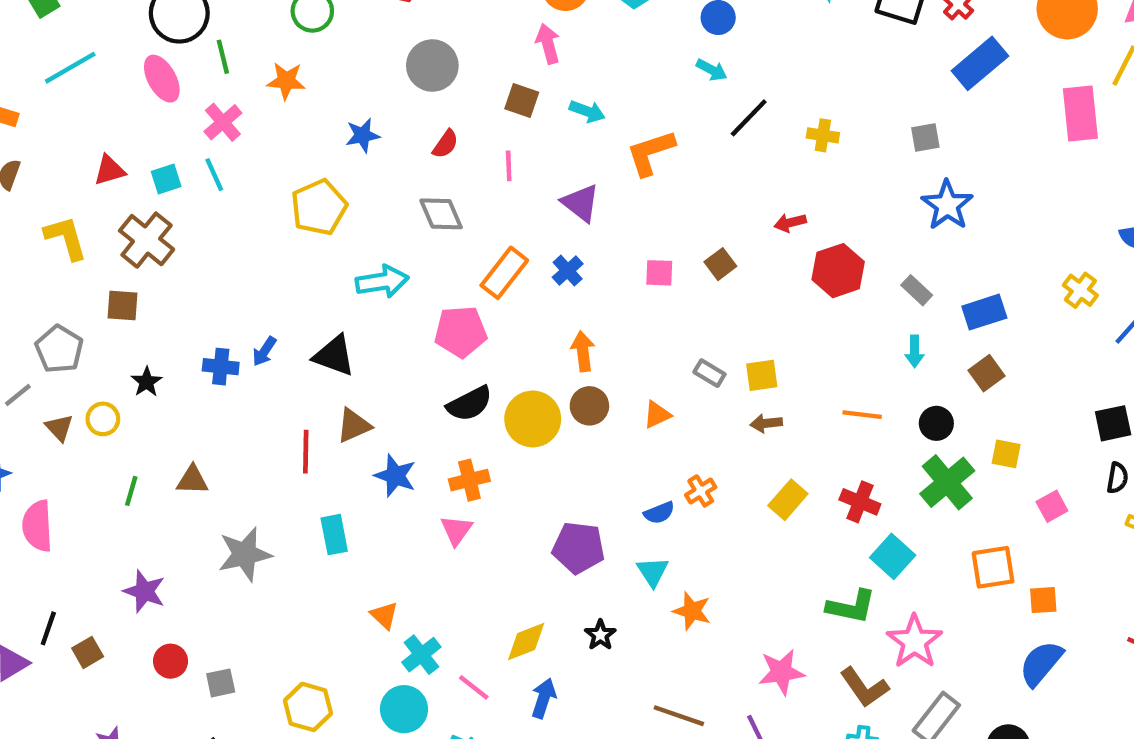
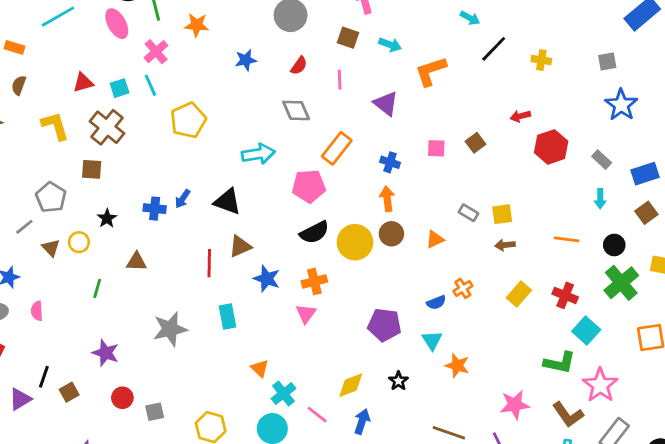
yellow pentagon: (319, 207) -> (188, 120), moved
blue cross: (568, 271) -> (390, 162), moved, turned -30
brown triangle: (192, 480) -> (136, 262), moved
pink semicircle: (37, 526) -> (37, 311), size x0.6

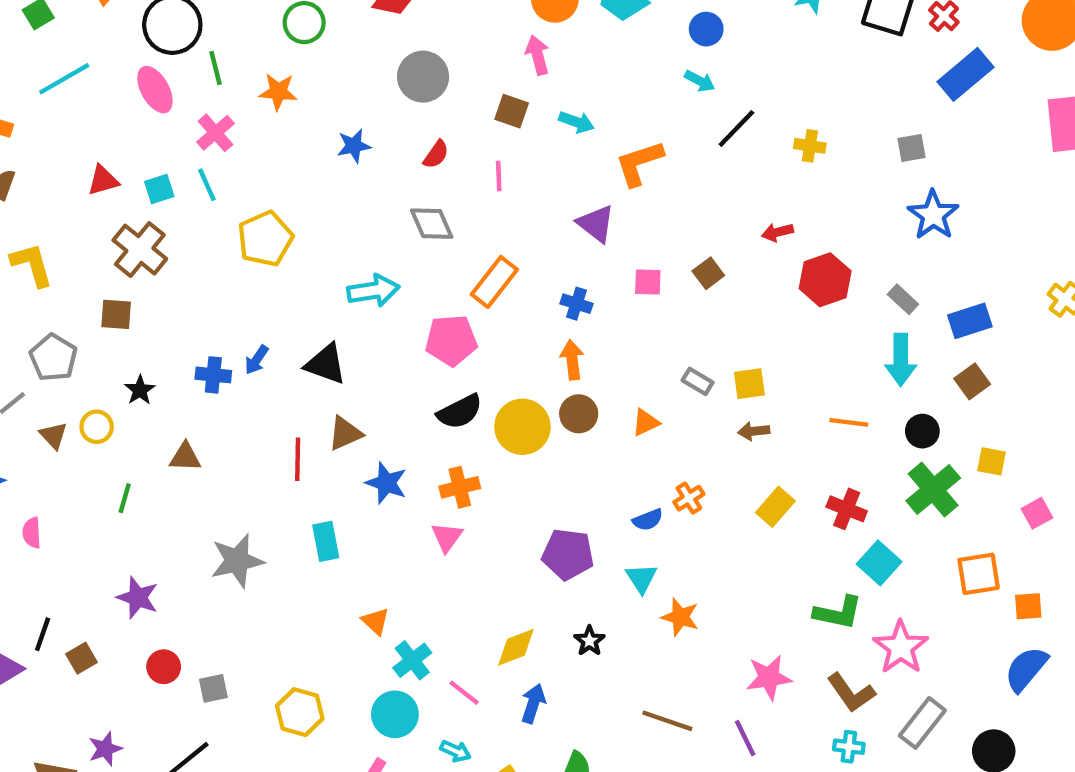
purple triangle: (386, 103) -> (596, 224), moved
yellow L-shape: (55, 126) -> (32, 265), moved
cyan arrow: (600, 199) -> (901, 360), size x1.6

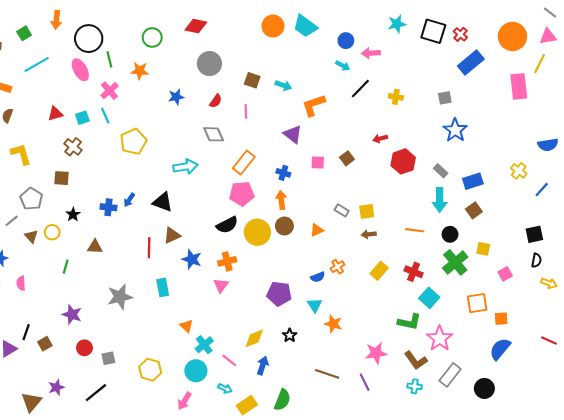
pink arrow: (538, 55) -> (371, 53), moved, turned -78
brown cross: (140, 250) -> (73, 147), size x0.7
pink pentagon: (451, 340) -> (242, 194), moved

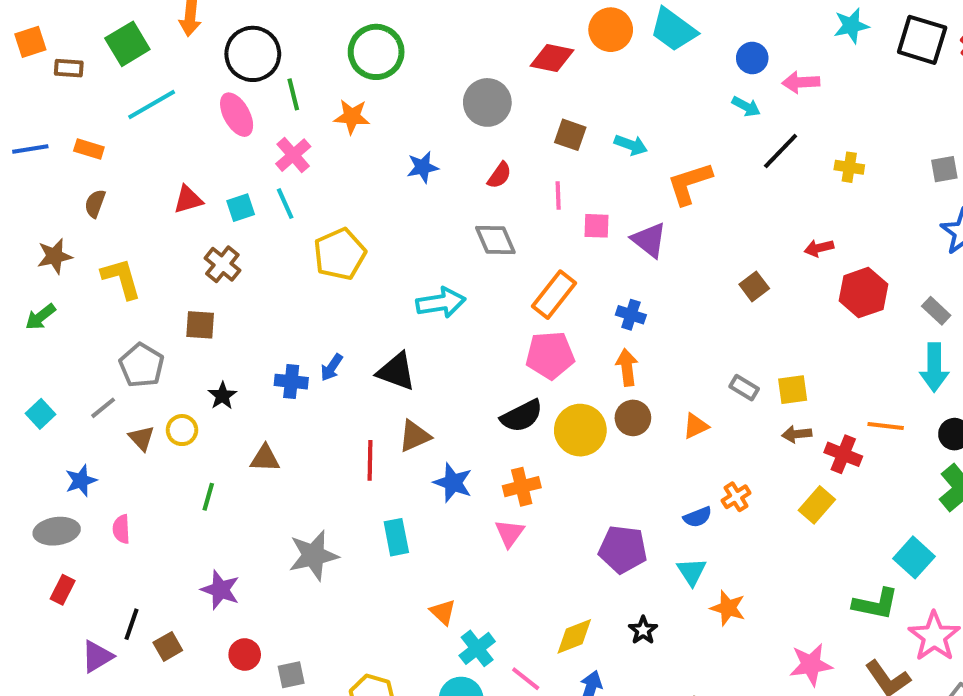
red diamond: (196, 26) -> (552, 58), moved
green square: (24, 33) -> (127, 44), size x1.5
green circle: (152, 37) -> (376, 52), size x1.4
pink square: (318, 162) -> (597, 226), moved
red cross: (414, 272) -> (843, 454), moved

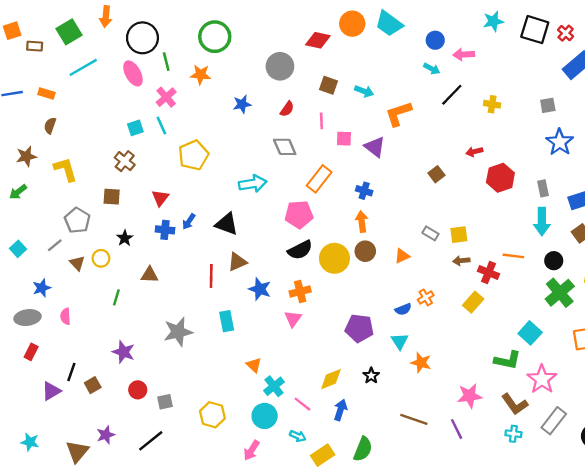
red triangle: (188, 200) -> (160, 198), moved, turned -36
gray rectangle: (936, 311) -> (543, 188), turned 35
pink pentagon: (550, 355) -> (299, 214), moved

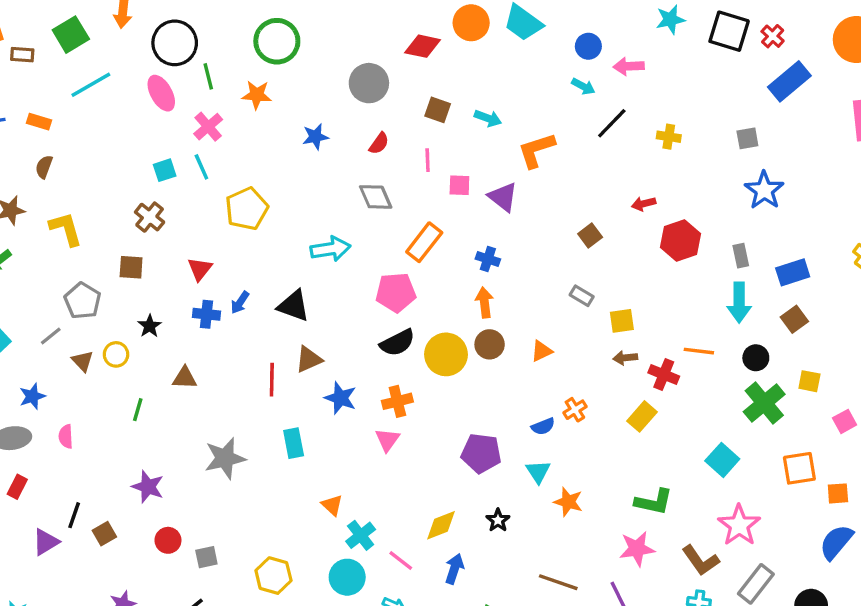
gray rectangle: (430, 233) -> (582, 296), moved
green L-shape: (508, 360) -> (654, 502), moved

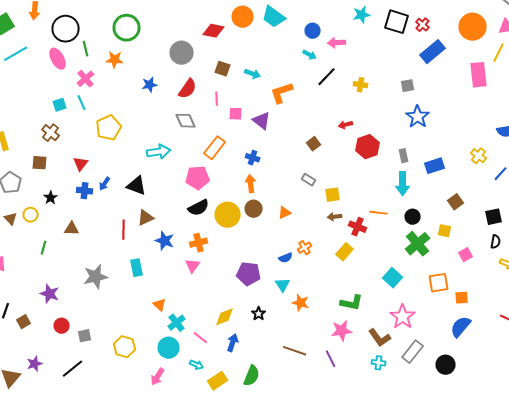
red semicircle: (379, 143) -> (188, 89), size x1.5
brown square: (794, 319) -> (456, 202), moved

